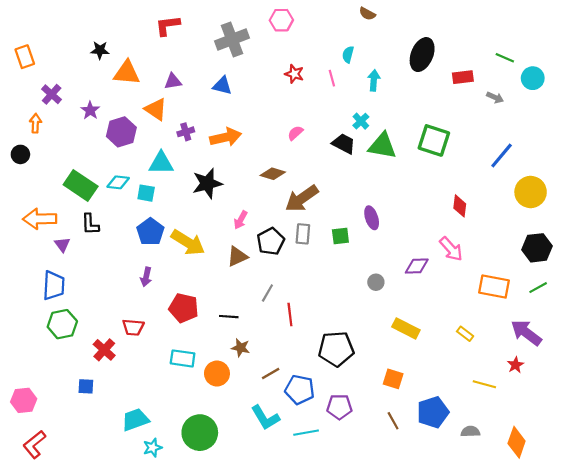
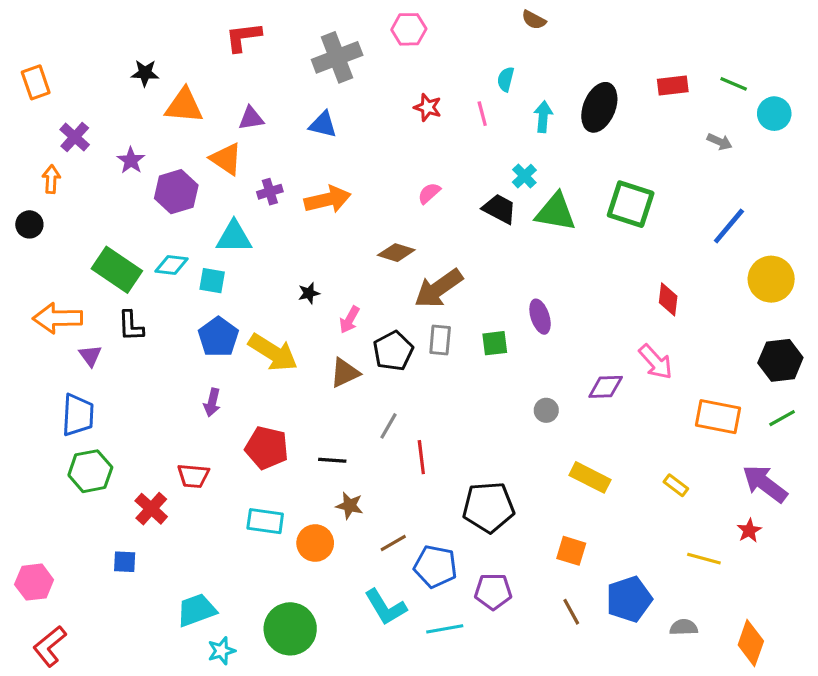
black ellipse: (422, 55) -> (599, 107), moved
red rectangle: (463, 77) -> (673, 85), moved
black star: (207, 183) -> (309, 293), moved, size x0.5

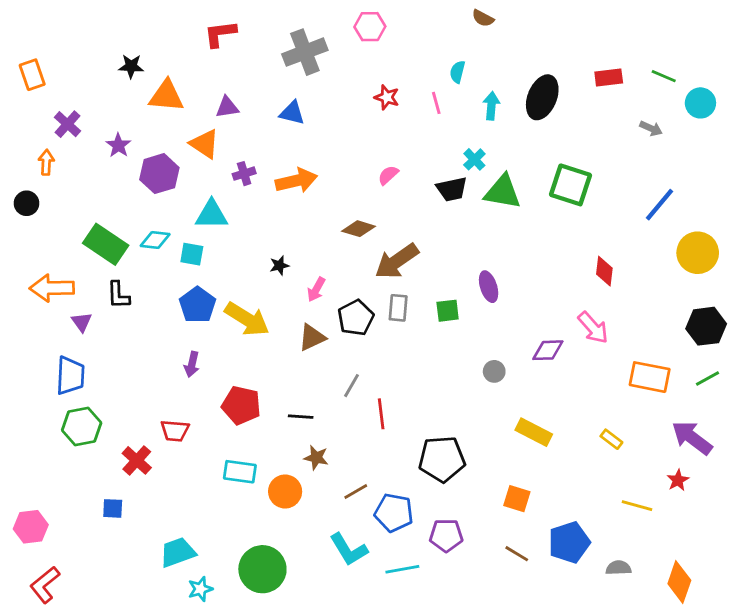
black trapezoid: (499, 209) -> (452, 189), turned 140
brown line: (571, 612) -> (517, 554), turned -30

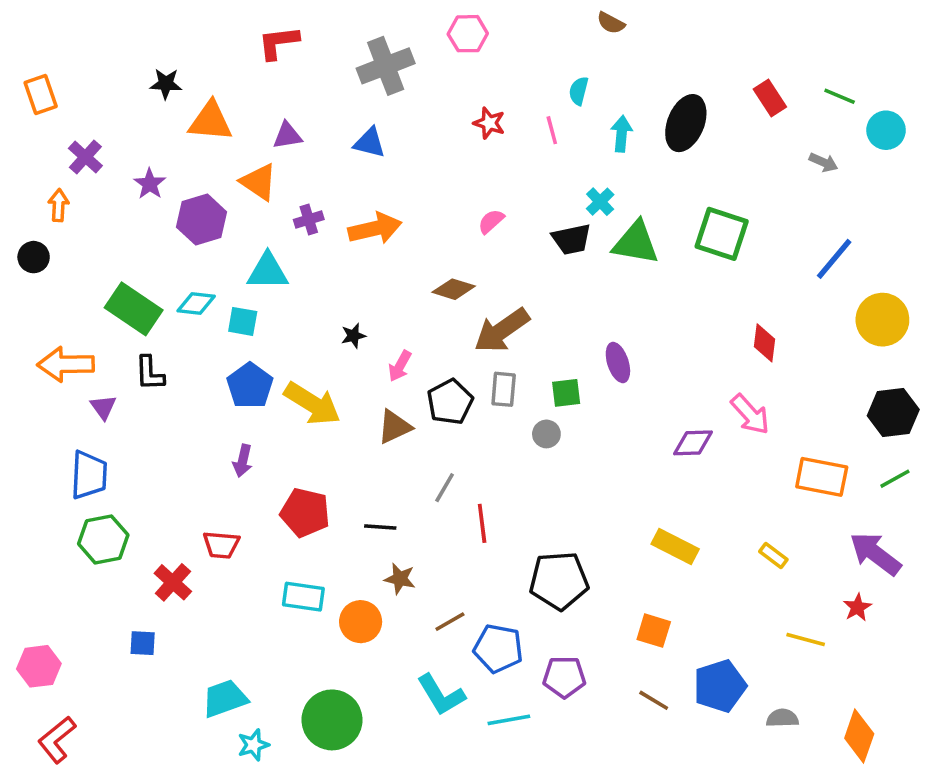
red rectangle: (609, 78) -> (770, 98), turned 64
gray circle: (494, 371) -> (546, 434), moved

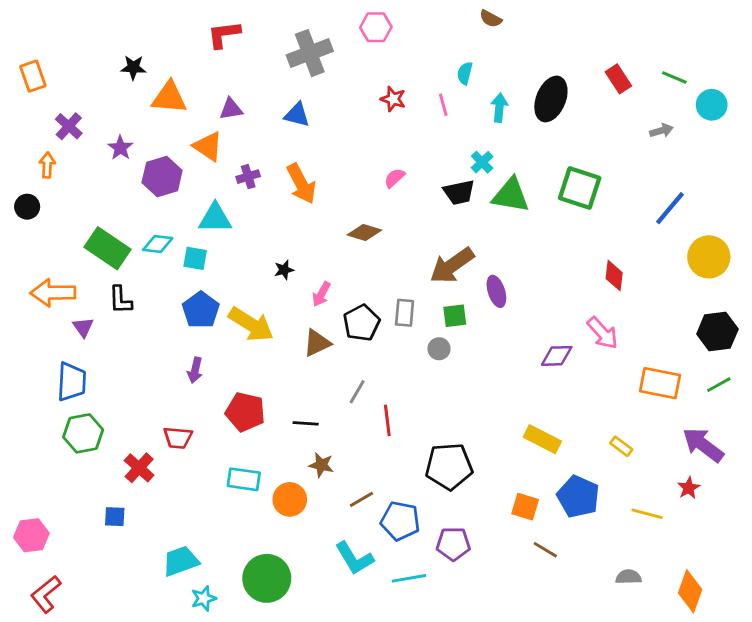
gray arrow: (823, 162) -> (661, 131), turned -40
orange arrow: (375, 228) -> (301, 184), turned 75
brown arrow: (502, 330) -> (452, 265), moved
blue pentagon: (720, 686) -> (578, 497), moved, turned -30
brown line: (654, 700) -> (545, 550), moved

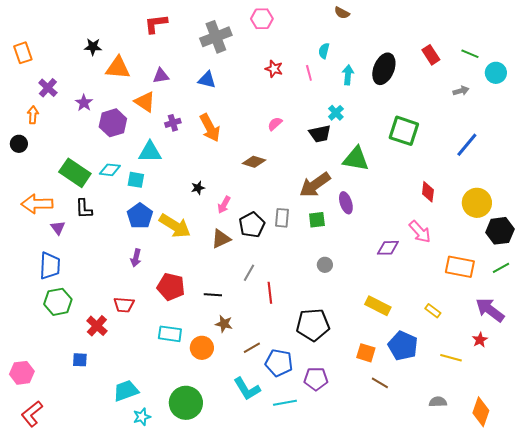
green triangle: (511, 195) -> (356, 159), moved
yellow circle: (709, 257) -> (477, 203), moved
gray circle: (439, 349) -> (325, 265), moved

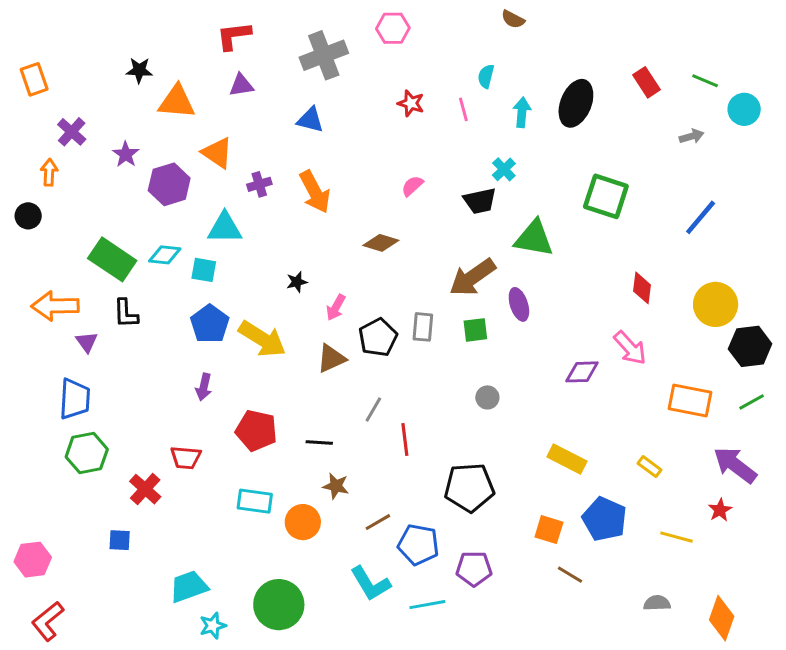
purple triangle: (161, 76) -> (241, 85), moved

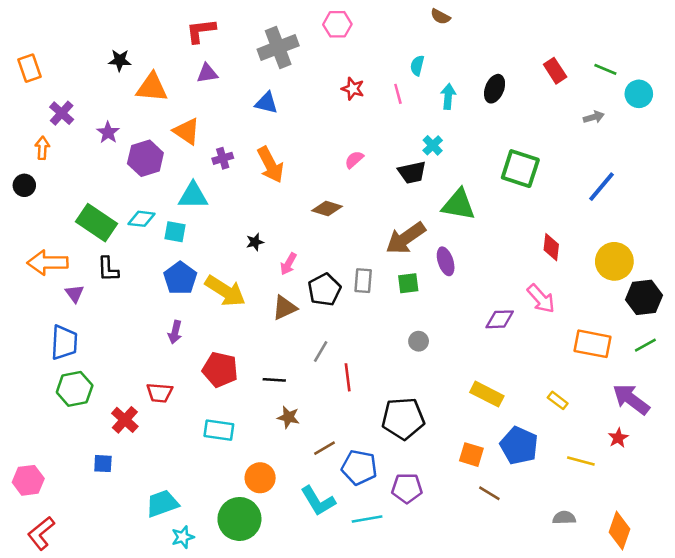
black ellipse: (576, 103) -> (495, 89), size x0.7
orange circle: (303, 522) -> (260, 478), moved

